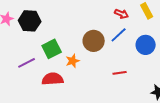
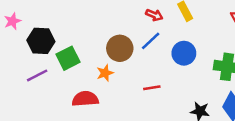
black hexagon: (30, 21) -> (41, 41), moved
orange star: (73, 61) -> (105, 73), moved
red semicircle: (53, 79) -> (85, 99), moved

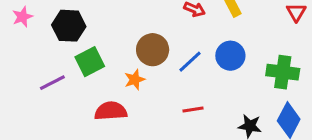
black hexagon: (41, 41) -> (69, 26), moved
blue line: (151, 41) -> (190, 62), moved
red line: (152, 88) -> (193, 110), moved

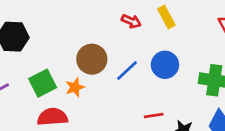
green square: (90, 62) -> (43, 83), moved
red line: (193, 110) -> (154, 115), moved

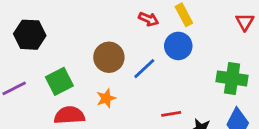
blue circle: (165, 65) -> (178, 46), moved
orange star: (75, 87) -> (106, 98), moved

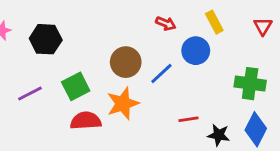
yellow rectangle: (184, 15) -> (214, 22), moved
orange star: (106, 98) -> (123, 104), size x1.6

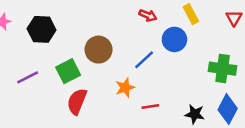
brown circle: (126, 62) -> (99, 50), moved
orange star: (123, 104) -> (125, 88), moved, size x0.7
red line: (189, 119) -> (150, 107), moved
red semicircle: (86, 121) -> (77, 101), turned -64

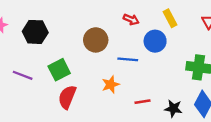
brown circle: (99, 50) -> (96, 40), moved
blue line: (144, 60) -> (128, 59), turned 48
purple line: (28, 77) -> (23, 75), turned 48
red line: (150, 107) -> (143, 102), moved

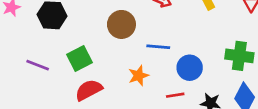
blue circle: (155, 41) -> (190, 68), moved
red semicircle: (67, 97) -> (89, 90), turned 40

